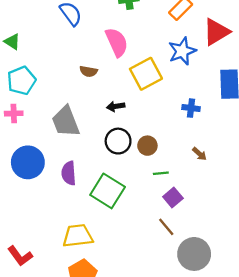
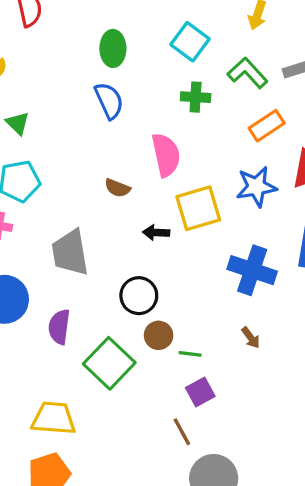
black arrow: (116, 106) -> (156, 232), moved
blue cross: (191, 108) -> (252, 270), size x1.8
brown circle: (147, 146) -> (159, 335), moved

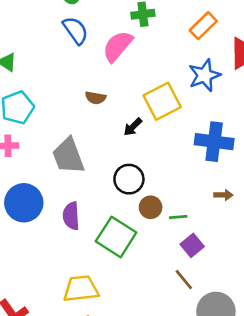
pink semicircle: (166, 155) -> (118, 46), moved, turned -116
black arrow: (156, 232) -> (133, 127), turned -36
brown arrow: (251, 338) -> (223, 195), turned -42

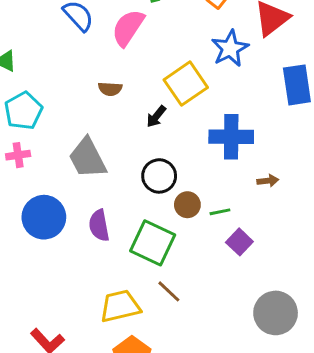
blue cross: (214, 142) -> (231, 137), moved
brown line: (184, 280) -> (169, 291), moved

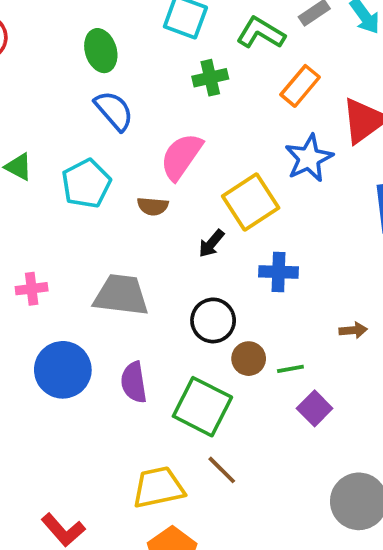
pink semicircle: (128, 28) -> (181, 156), moved
cyan pentagon: (23, 111) -> (86, 184), moved
blue cross: (231, 137) -> (279, 272), moved, size x0.7
gray trapezoid: (88, 158) -> (121, 295), turned 123

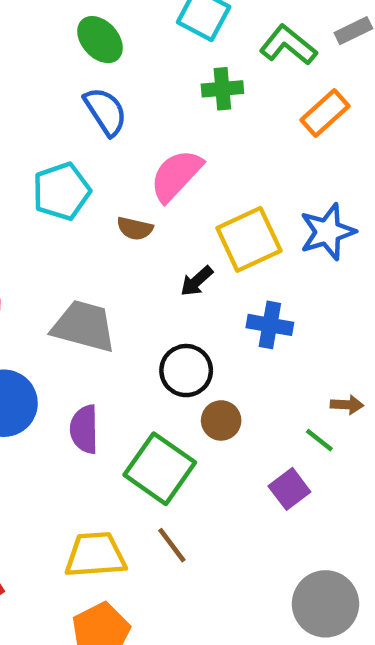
green ellipse: (101, 51) -> (100, 40), turned -33
blue star: (309, 158) -> (328, 232), moved
green line: (290, 369) -> (319, 440), moved, turned 40

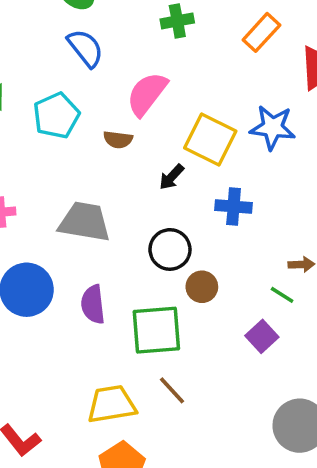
blue star: (328, 232) -> (273, 127), turned 30
yellow square: (249, 239) -> (210, 140), turned -33
green square: (160, 469) -> (156, 330), turned -34

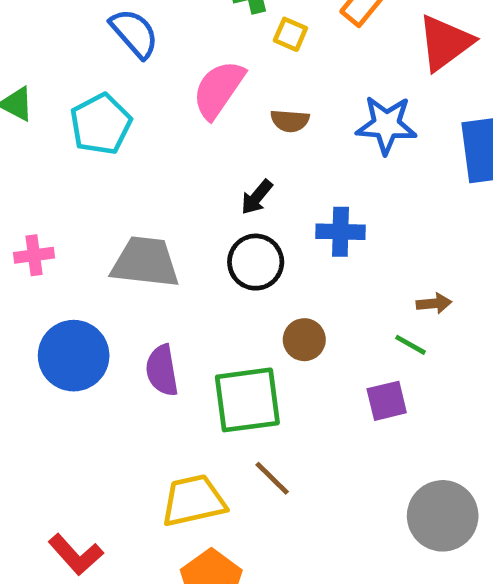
brown semicircle: (118, 140) -> (290, 121), moved
yellow square: (210, 140) -> (290, 34), moved, size x0.5
black circle: (170, 249) -> (256, 262), moved
purple square: (262, 336) -> (387, 401), turned 32

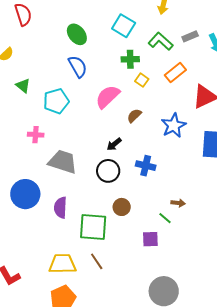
brown semicircle: (290, 121) -> (134, 116), turned 119
blue star: (386, 125) -> (174, 125), turned 30
pink cross: (34, 255) -> (36, 135), moved

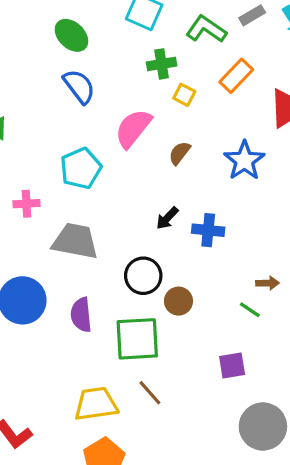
cyan pentagon: (56, 101) -> (81, 168), moved
black arrow: (114, 144) -> (167, 218), moved
black circle: (108, 171) -> (143, 276), moved
purple square: (150, 239) -> (232, 366), moved

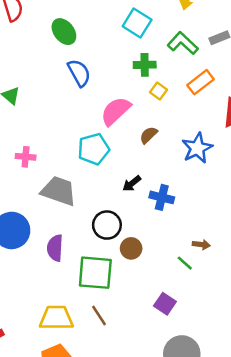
green ellipse: (71, 35) -> (64, 32), moved
cyan pentagon: (81, 168) -> (94, 149), moved
purple square: (232, 366) -> (165, 304), turned 35

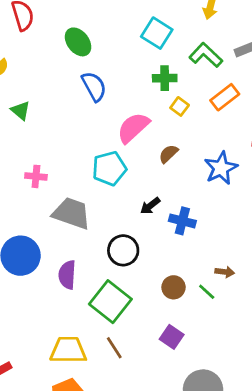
brown circle: (131, 248) -> (174, 287), moved
green square: (95, 273) -> (110, 302), turned 33
purple square: (165, 304) -> (172, 337), moved

